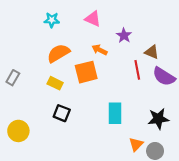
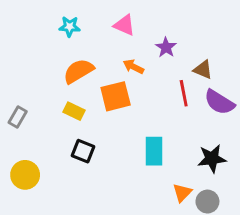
gray rectangle: (13, 78) -> (18, 117), moved

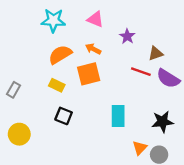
cyan star: (70, 27) -> (53, 20), size x1.5
orange arrow: (133, 67) -> (93, 49), moved
brown triangle: (203, 70) -> (156, 53), turned -42
red line: (184, 93) -> (141, 72), turned -60

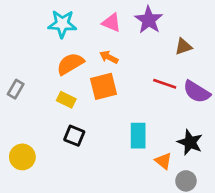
purple star: (127, 36) -> (149, 20), moved, size x1.5
brown triangle: (156, 53) -> (183, 47), moved
gray rectangle: (14, 90) -> (16, 89), moved
black star: (162, 122) -> (190, 142), turned 30
orange triangle: (140, 148) -> (163, 161), moved, turned -35

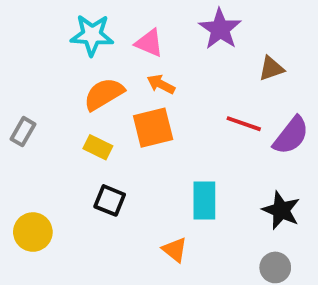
pink triangle: (111, 23) -> (149, 43), moved
purple semicircle: (197, 92) -> (291, 135), turned -84
orange triangle: (163, 161) -> (175, 250), moved

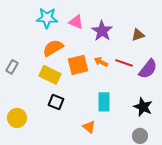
purple star: (220, 29) -> (102, 31), moved
orange arrow: (161, 84) -> (101, 62), moved
yellow rectangle: (98, 147) -> (50, 75), size x1.5

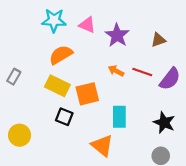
orange square: (78, 65) -> (87, 94), moved
orange triangle: (89, 127) -> (102, 145), size x1.5

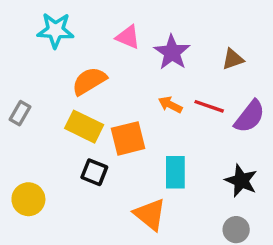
cyan star: (54, 20) -> (55, 30), moved

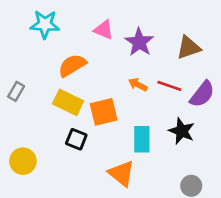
brown triangle: (233, 59) -> (188, 48), size x1.4
black star: (241, 181) -> (182, 131), moved

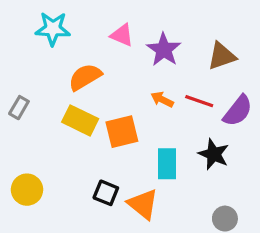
black square: (76, 139) -> (106, 193), moved

